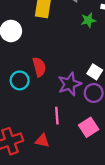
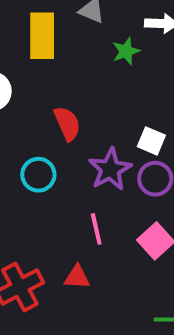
red semicircle: (39, 67) -> (67, 124), moved
cyan circle: (20, 80) -> (38, 175), moved

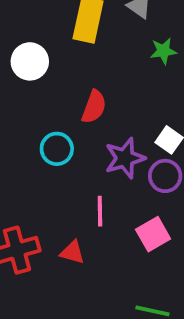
red semicircle: (67, 124) -> (94, 107), turned 32

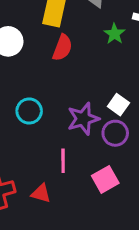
green star: (163, 51) -> (114, 34), turned -30
red semicircle: (94, 107) -> (62, 48), moved

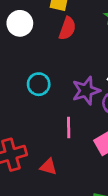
red triangle: (41, 193) -> (48, 167), moved

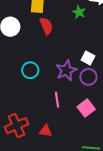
red semicircle: (67, 28) -> (46, 26), turned -36

